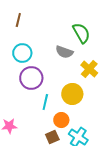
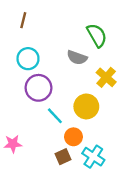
cyan line: (45, 102) -> (55, 116), turned -56

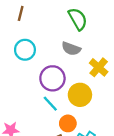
green semicircle: (97, 35) -> (78, 19), moved
purple circle: (38, 88) -> (52, 78), moved

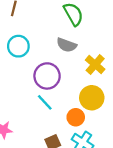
yellow circle: (80, 95) -> (92, 98), moved
orange circle: (68, 123) -> (76, 117), moved

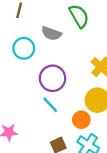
gray semicircle: (67, 45) -> (51, 33), moved

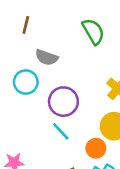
gray semicircle: (51, 33) -> (47, 57), moved
cyan circle: (24, 48) -> (26, 82), moved

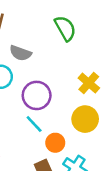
orange circle: (96, 148) -> (55, 143), moved

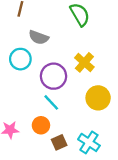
yellow cross: (89, 83) -> (84, 62), moved
orange circle: (55, 143) -> (41, 125), moved

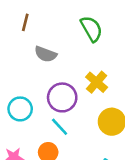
cyan circle: (20, 59) -> (20, 109), moved

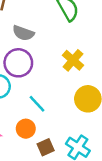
purple circle: (62, 97) -> (18, 63), moved

